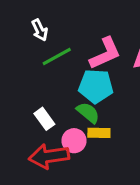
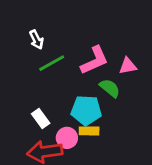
cyan pentagon: (96, 86) -> (86, 110), moved
green semicircle: (88, 113) -> (110, 88), moved

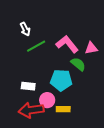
pink L-shape: (95, 60) -> (67, 44), turned -105
white rectangle: (41, 118) -> (28, 86), turned -48
yellow rectangle: (89, 131) -> (63, 109), moved

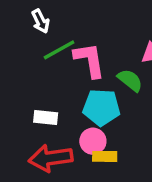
pink L-shape: (67, 44) -> (90, 60), moved, turned 30
pink circle: (47, 100) -> (93, 141), moved

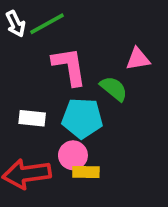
green line: (59, 50) -> (47, 24), moved
white rectangle: (46, 118) -> (32, 118), moved

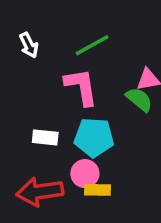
green line: (47, 24) -> (92, 45), moved
green semicircle: (114, 89) -> (139, 99), moved

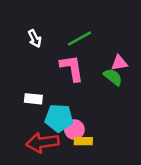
white rectangle: (45, 137) -> (33, 99), moved
cyan pentagon: (94, 137) -> (59, 118), moved

